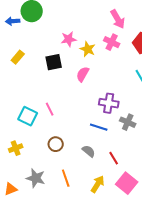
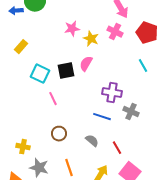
black square: (54, 62) -> (66, 71), moved
cyan square: (28, 116) -> (40, 74), moved
yellow cross: (16, 148) -> (23, 147), moved, turned 32

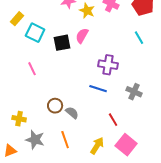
cyan square: (40, 74) -> (35, 33), moved
pink line: (53, 99) -> (32, 69), moved
gray cross: (131, 112) -> (134, 92), moved
gray semicircle: (92, 141) -> (72, 113), moved

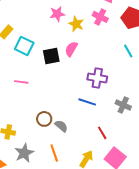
pink line: (32, 69) -> (21, 82), turned -56
gray star: (35, 140) -> (24, 153), turned 30

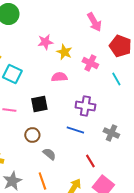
pink cross: (100, 17) -> (90, 63), moved
pink semicircle: (71, 49) -> (59, 77), turned 56
black square: (51, 56) -> (39, 104), moved
brown circle: (44, 119) -> (32, 135), moved

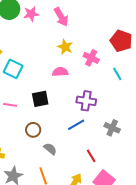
pink arrow: (94, 22) -> (61, 17), moved
pink star: (45, 42) -> (31, 14), moved
blue line: (75, 130) -> (76, 125), turned -48

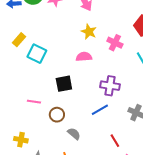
pink line: (10, 105) -> (34, 102), moved

